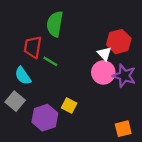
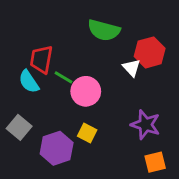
green semicircle: (55, 24) -> (104, 30), moved, turned -85
pink circle: (103, 72) -> (86, 91), moved
cyan semicircle: (23, 76) -> (29, 82), moved
purple star: (124, 76) -> (145, 125), moved

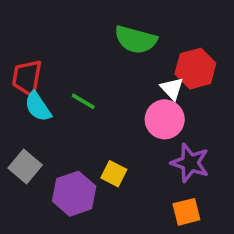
red trapezoid: (41, 59) -> (27, 78), moved
pink circle: (86, 91) -> (165, 119), moved
orange square: (155, 162) -> (186, 212), moved

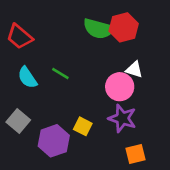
red hexagon: (195, 69) -> (124, 27), moved
red trapezoid: (27, 78) -> (19, 37), moved, turned -60
white triangle: (172, 89) -> (134, 70), moved, turned -30
purple star: (190, 163) -> (122, 118), moved

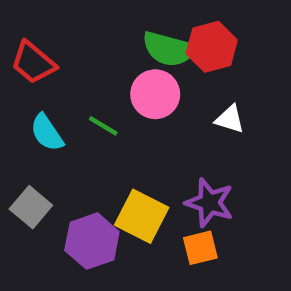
pink circle: (120, 87) -> (155, 94), moved
yellow square: (83, 126) -> (142, 216), size x1.6
orange square: (135, 154) -> (200, 248), moved

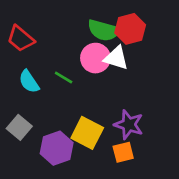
white triangle: (230, 119) -> (116, 58), moved, size x1.4

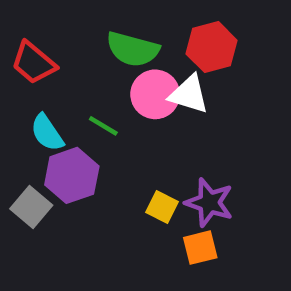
green semicircle: (104, 30) -> (133, 49), moved
yellow square: (87, 133) -> (162, 207), moved, size x0.6
purple hexagon: (57, 148) -> (72, 175), moved

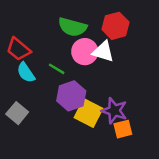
red trapezoid: (33, 63) -> (18, 49), moved
purple hexagon: (72, 175) -> (71, 96), moved
yellow square: (162, 207) -> (88, 113), size x1.6
orange square: (200, 248) -> (123, 129), moved

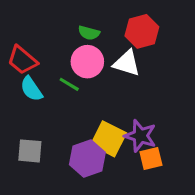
green semicircle: (72, 27) -> (89, 33), size x0.6
pink circle: (85, 52) -> (87, 62), moved
purple hexagon: (71, 96) -> (87, 158), moved
gray square: (17, 113) -> (30, 151), moved, turned -35

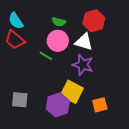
cyan semicircle: (31, 89) -> (16, 21), moved
purple star: (140, 136) -> (83, 65), moved

